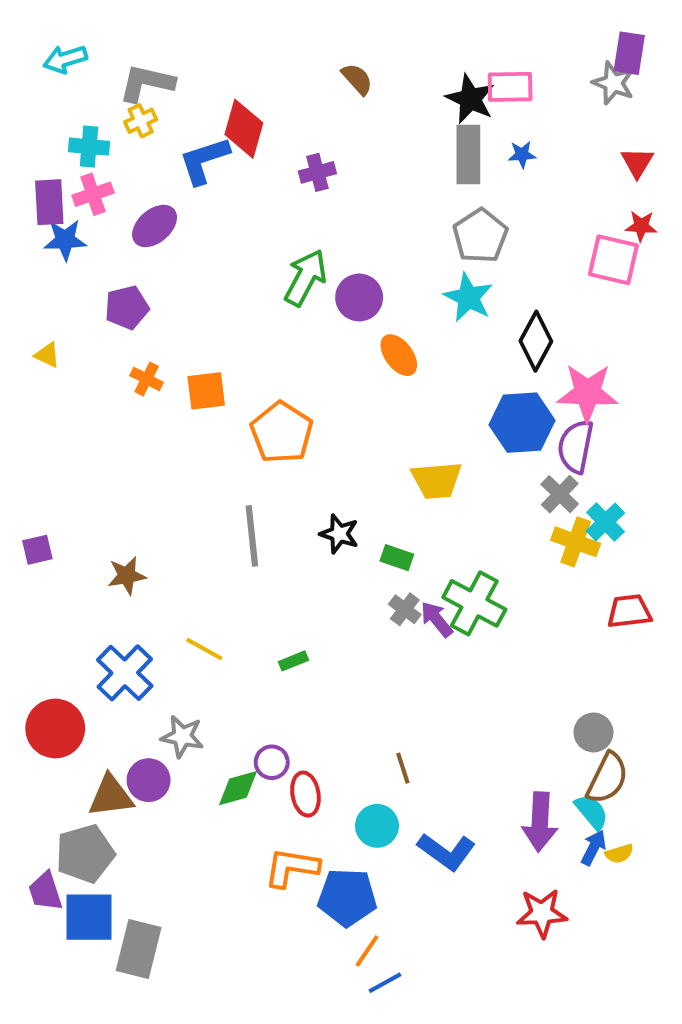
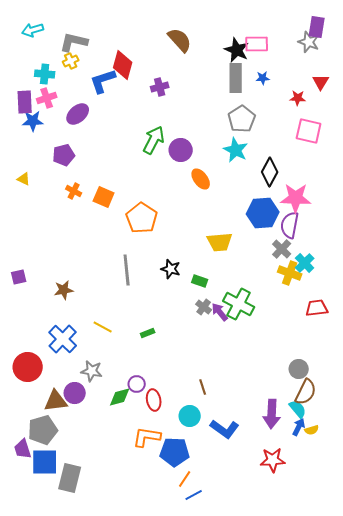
brown semicircle: (357, 79) -> (180, 40), size x1.5
red star: (641, 226) -> (298, 98), moved
orange square: (206, 391) -> (104, 197), turned 30

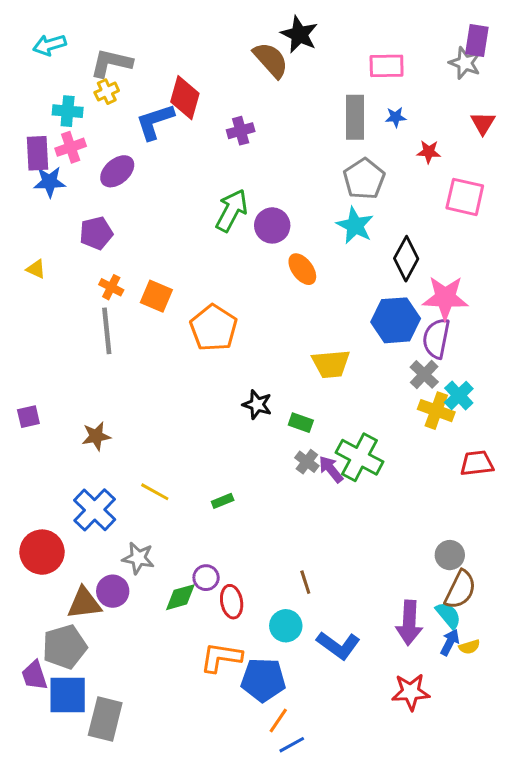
black star: (237, 50) -> (299, 34), moved
red star: (298, 98) -> (429, 152), moved
gray line: (127, 270) -> (107, 331), moved

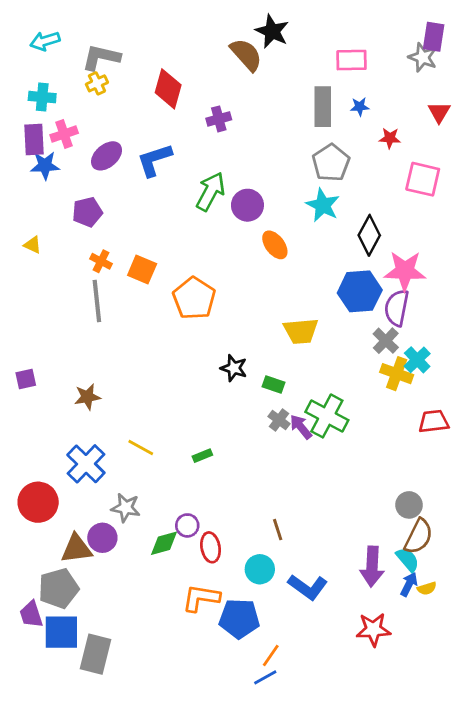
cyan cross: (68, 111) -> (42, 97), moved
blue L-shape: (155, 122) -> (154, 160), moved
orange line: (278, 721) -> (271, 655), moved

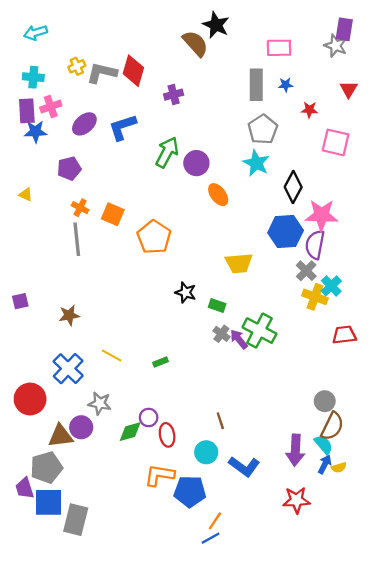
gray L-shape: (101, 57) -> (102, 73), moved

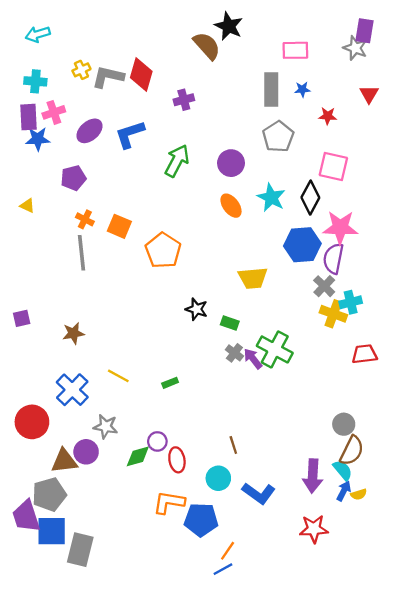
pink square: (336, 142) -> (333, 167), moved
purple circle: (196, 163) -> (231, 163), moved
cyan star: (256, 163) -> (271, 198), moved
cyan cross: (331, 286) -> (351, 302), turned 30
purple trapezoid: (25, 488) -> (26, 516), size x1.4

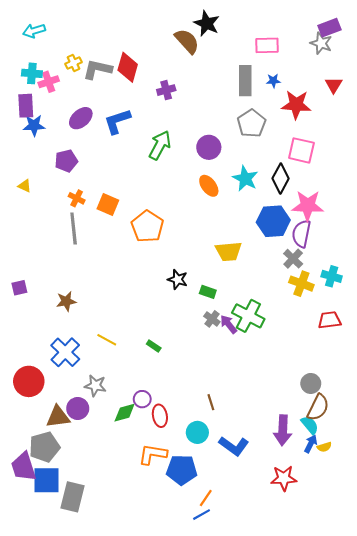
purple rectangle: (364, 31) -> (329, 28), turned 60
pink cross: (54, 112) -> (49, 82), moved
red star: (328, 116) -> (296, 105), size x1.8
cyan cross: (351, 302) -> (332, 276), moved, turned 30
green rectangle: (170, 383) -> (154, 346), turned 56

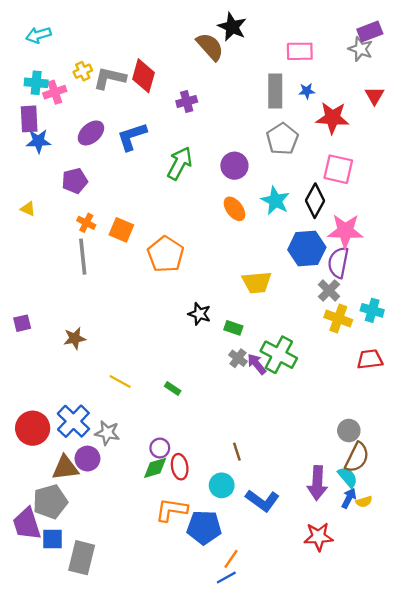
blue cross: (65, 352) -> (73, 421), moved
green diamond: (125, 413) -> (155, 468), moved
blue square: (46, 480) -> (52, 539), size x0.7

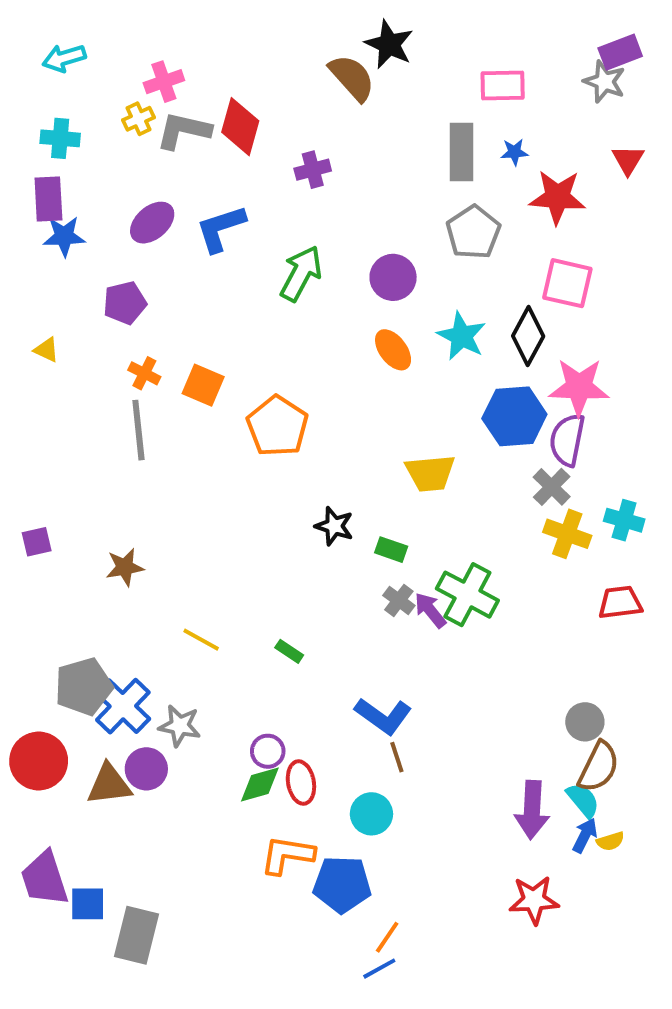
pink cross: (55, 92) -> (164, 82), moved
red circle: (33, 428) -> (39, 761), moved
blue L-shape: (262, 501) -> (383, 716), moved
gray pentagon: (50, 502) -> (84, 687), moved

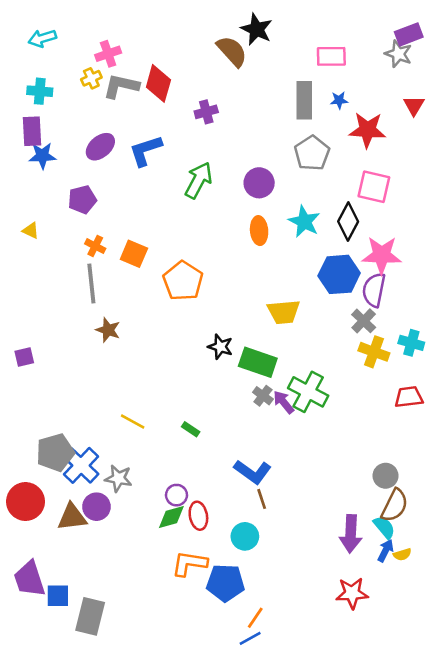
orange ellipse: (393, 350) -> (259, 231), turned 32
green rectangle: (391, 550) -> (258, 362), size x1.8
brown star: (125, 567) -> (108, 330), moved, turned 30

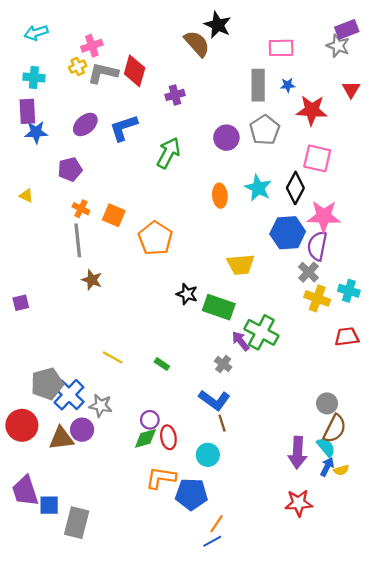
purple circle: (259, 183) -> (226, 138), moved
gray cross: (263, 396) -> (223, 364), moved

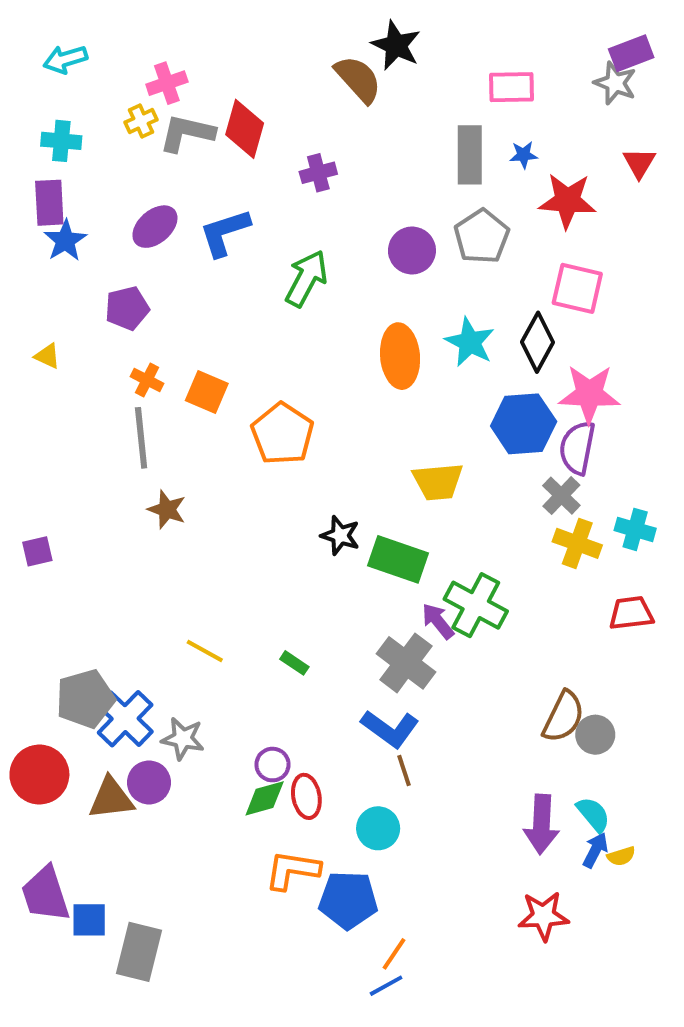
blue star: (36, 132) -> (65, 241), turned -30
orange ellipse: (220, 196) -> (400, 356), size x1.4
gray cross: (223, 364) -> (406, 663), size x1.8
brown semicircle: (335, 429) -> (563, 717), moved

